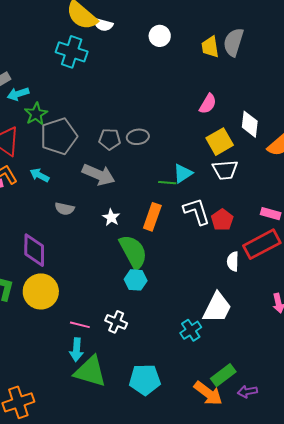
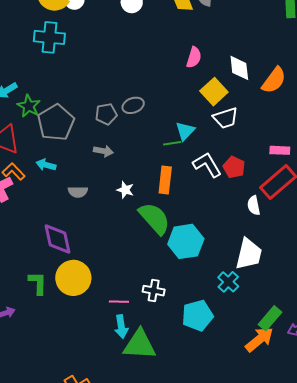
gray arrow: (99, 175) -> (103, 151), size x0.6
cyan hexagon: (136, 280) -> (186, 241), moved, size x1.6
cyan pentagon: (145, 380) -> (197, 316), moved
orange arrow: (208, 393) -> (259, 339), turned -64

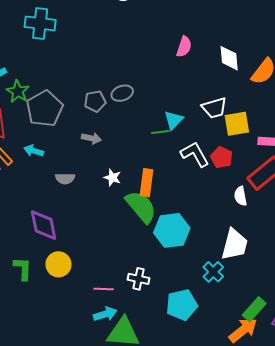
yellow square: (214, 92) -> (237, 124), moved, turned 32
orange rectangle: (165, 180) -> (146, 183), moved
yellow circle: (73, 278) -> (58, 264), size x0.7
cyan arrow: (121, 327) -> (105, 314), turned -100

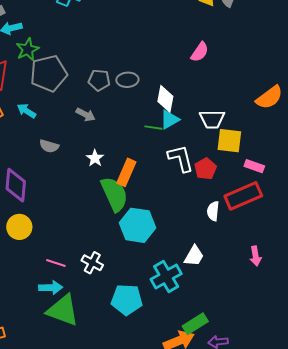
white diamond: (229, 58) -> (165, 99), moved
white trapezoid: (234, 244) -> (194, 256), size x0.7
cyan cross: (213, 272) -> (166, 277), size x1.4

